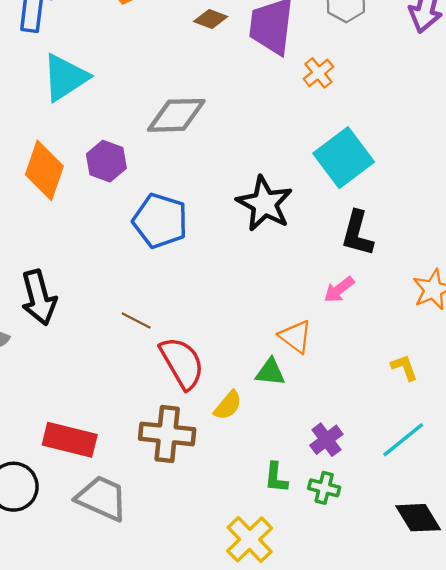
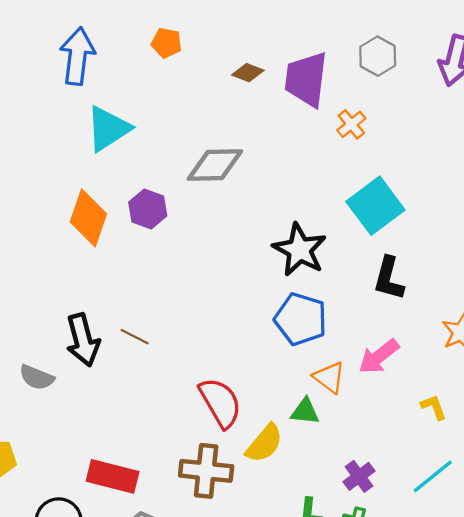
blue pentagon: (160, 221) -> (301, 319), moved
pink arrow: (339, 290) -> (379, 356), moved, size x1.4
brown line: (136, 320) -> (135, 337), moved
yellow semicircle: (228, 405) -> (264, 443), size x1.4

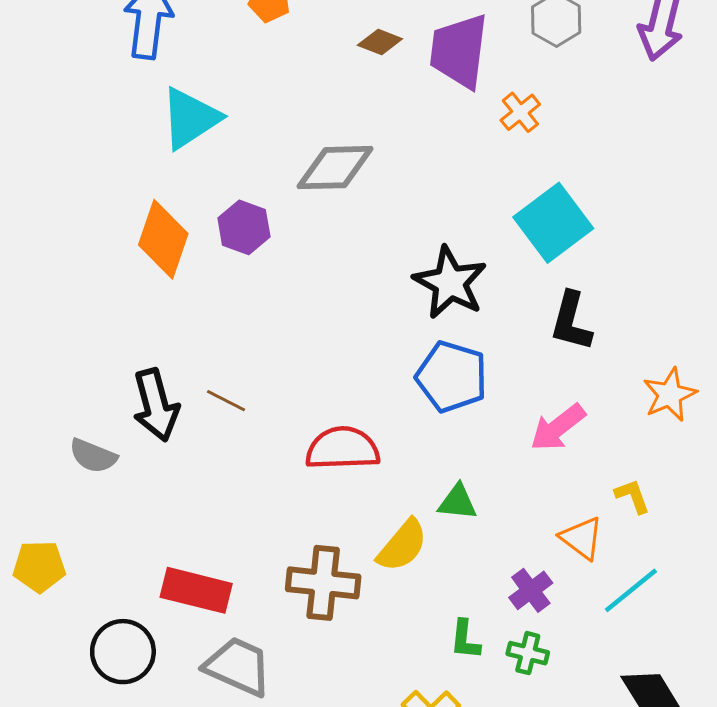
orange triangle: (329, 377) -> (582, 538), moved
red semicircle: (220, 403) -> (343, 448), moved, turned -62

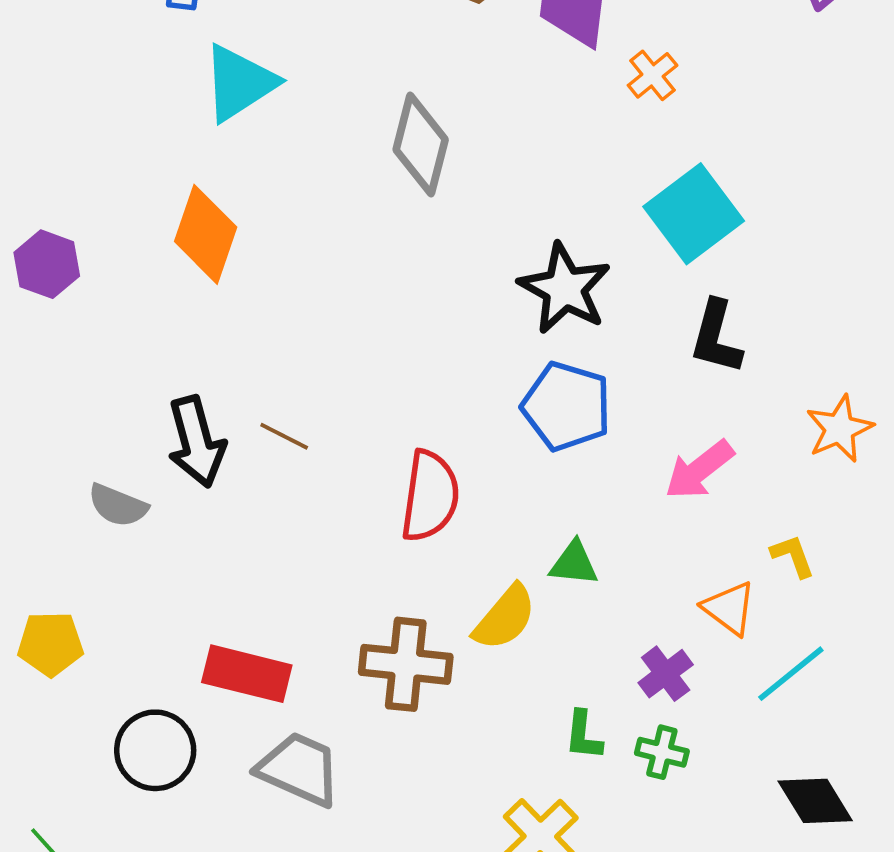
gray diamond: (335, 168) -> (421, 145), turned -74
purple hexagon: (244, 227) -> (47, 264), moved
red semicircle: (343, 448) -> (430, 496), turned 100

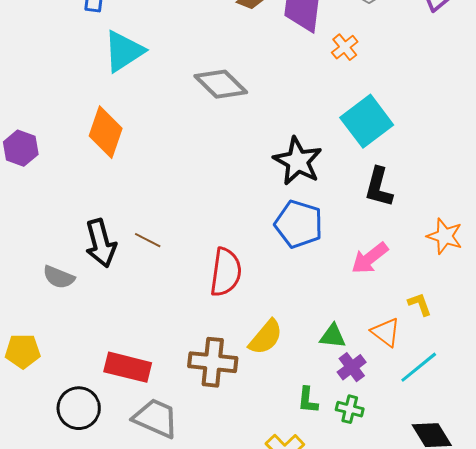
gray diamond: (421, 145) -> (221, 84), turned -60
orange star: (839, 429) -> (445, 236), turned -30
green triangle: (574, 563) -> (333, 336), moved

